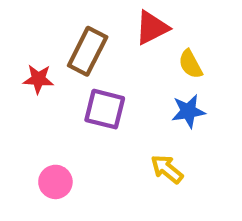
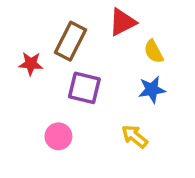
pink circle: (55, 182) -> (58, 136), moved

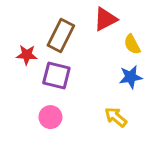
purple square: (84, 88) -> (56, 76), moved

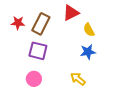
red star: (27, 55) -> (18, 23), moved

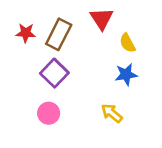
red triangle: (71, 13) -> (102, 19), turned -36
purple square: (38, 51) -> (54, 73), turned 30

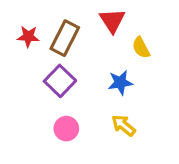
blue star: (126, 74) -> (120, 83), moved
pink circle: (49, 113) -> (66, 129), moved

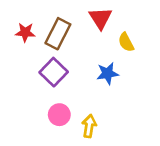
yellow arrow: (123, 125) -> (89, 126), moved, turned 60

